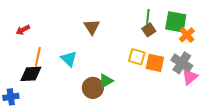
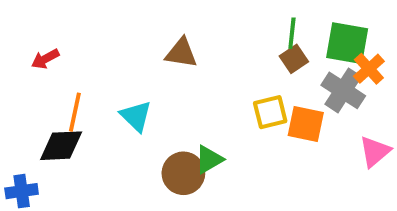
brown triangle: (92, 27) -> (181, 53), turned -48
yellow square: (137, 57) -> (270, 112), turned -30
gray cross: (182, 63) -> (343, 90), moved

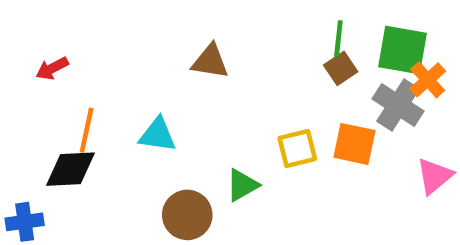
yellow square: (270, 112) -> (297, 149), moved
cyan triangle: (136, 116) -> (158, 135), turned -36
brown circle: (183, 173) -> (187, 215), moved

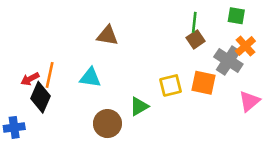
green square: (403, 50) -> (236, 16), moved, size x0.6
brown triangle: (210, 61) -> (107, 35), moved
red arrow: (52, 68) -> (30, 79), moved
black diamond: (70, 169) -> (40, 97), turned -64

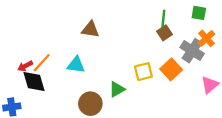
orange line: (50, 75) -> (42, 63), turned 30
orange square: (203, 83) -> (171, 69), turned 35
black diamond: (40, 97) -> (34, 82), turned -40

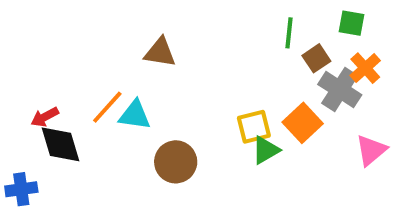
brown square: (164, 33) -> (316, 58), moved
orange line: (42, 63) -> (107, 107), moved
green triangle: (117, 89) -> (266, 150), moved
brown circle: (90, 104) -> (176, 162), moved

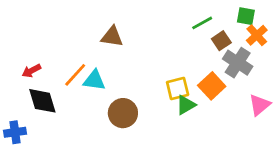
green line: (289, 33) -> (202, 23), turned 55
orange cross: (365, 68) -> (257, 35), moved
red arrow: (45, 117) -> (31, 71), moved

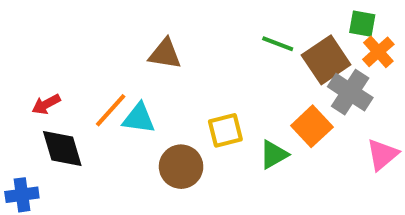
green line: (202, 23) -> (278, 44), moved, turned 50
brown square: (221, 41) -> (326, 60), size x1.6
yellow square: (178, 89) -> (225, 130), moved

